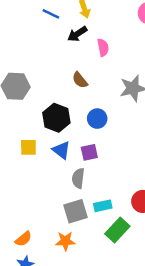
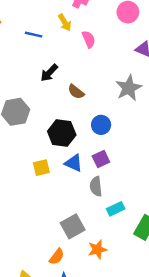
black arrow: (77, 34) -> (49, 73), moved
pink semicircle: (103, 48) -> (89, 39), moved
cyan rectangle: (103, 206) -> (116, 209), moved
gray square: (76, 211) -> (73, 226), moved

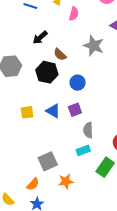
pink semicircle: (89, 39) -> (74, 14), turned 32
gray star: (129, 88) -> (94, 46), moved, turned -30
black hexagon: (62, 133) -> (47, 72), moved
gray semicircle: (96, 186) -> (88, 130), moved

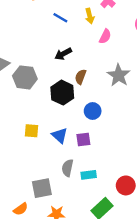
brown semicircle: (60, 54) -> (81, 77), turned 56
gray semicircle: (88, 130) -> (68, 168), moved
cyan rectangle: (83, 150) -> (89, 175), moved

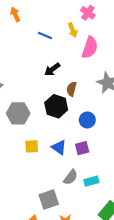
pink semicircle: (105, 36) -> (90, 48), size x1.5
gray hexagon: (25, 77) -> (18, 113), moved
gray semicircle: (68, 168) -> (71, 177), turned -147

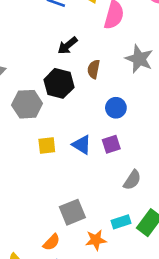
black hexagon: (56, 106) -> (59, 83), moved
gray semicircle: (71, 177) -> (132, 180), moved
cyan rectangle: (91, 181) -> (121, 222), moved

